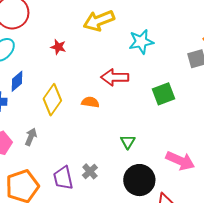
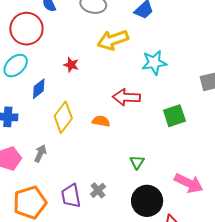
blue diamond: (17, 81) -> (39, 89), moved

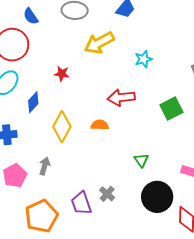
cyan star: (154, 63) -> (143, 59), size x0.7

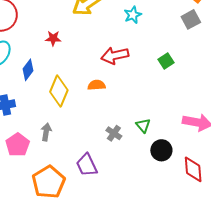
green square: (171, 109) -> (166, 61), size x0.7
green triangle: (141, 160) -> (143, 125), moved
gray cross: (107, 194) -> (114, 133), moved
black circle: (157, 197) -> (161, 150), size x0.7

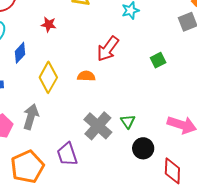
red arrow: (115, 55) -> (108, 49), turned -48
gray arrow: (46, 132) -> (31, 117), size x1.4
gray cross: (114, 133) -> (98, 126), size x1.8

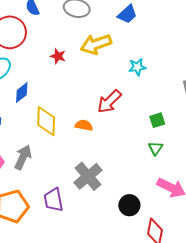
red star: (49, 24) -> (58, 56), moved
yellow diamond: (48, 77) -> (46, 121), turned -36
green triangle: (128, 121) -> (155, 148), moved

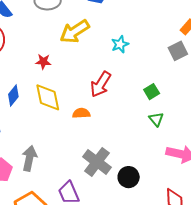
red star: (58, 56) -> (43, 62), moved
yellow diamond: (46, 121) -> (48, 97), moved
black circle: (129, 205) -> (129, 177), moved

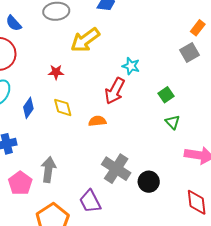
cyan star: (120, 44) -> (131, 66), moved, turned -30
yellow diamond: (48, 97) -> (63, 107), size x0.7

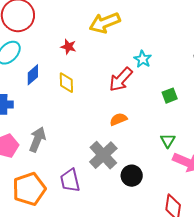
orange semicircle: (97, 121) -> (118, 119), moved, turned -30
green triangle: (172, 122) -> (168, 141), moved

